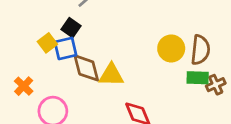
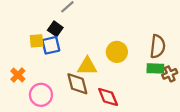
yellow square: (47, 43) -> (37, 41), turned 32
yellow circle: (171, 48) -> (117, 52), moved
brown diamond: (86, 68) -> (77, 84), moved

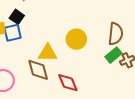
green rectangle: (155, 68) -> (113, 55), turned -42

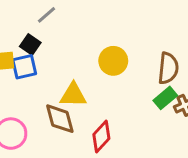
yellow circle: (76, 39) -> (113, 61), moved
red diamond: (68, 83) -> (101, 136), turned 65

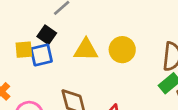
yellow triangle: (73, 95) -> (86, 50), moved

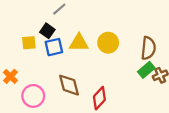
blue square: (41, 55) -> (54, 47), moved

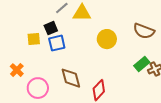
black square: (47, 31) -> (51, 28), turned 32
yellow triangle: (79, 43) -> (82, 13), moved
brown semicircle: (148, 48) -> (144, 31), moved, turned 105

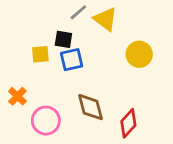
yellow triangle: (82, 13) -> (105, 19), turned 36
black square: (51, 28) -> (63, 39), turned 32

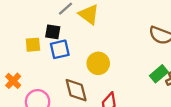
yellow circle: (139, 54) -> (98, 63), moved

